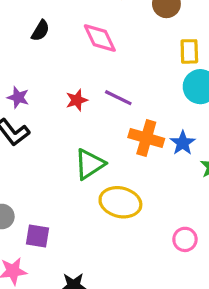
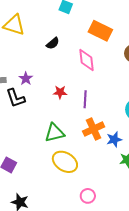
purple line: (118, 98) -> (85, 99), turned 48
orange cross: (146, 138) -> (94, 129), turned 30
pink circle: (185, 239) -> (88, 196), moved

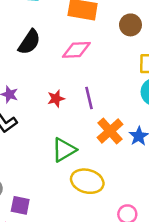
black semicircle: (53, 43) -> (29, 42), size x1.5
pink diamond: (87, 60) -> (76, 50), turned -70

